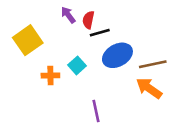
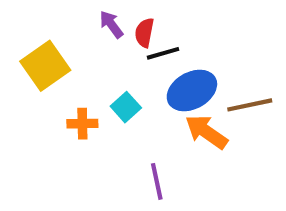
orange arrow: (149, 88) -> (206, 132), moved

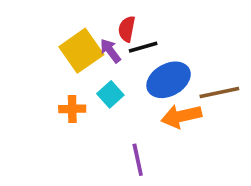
purple arrow: (111, 24) -> (110, 51), moved
yellow square: (45, 66) -> (81, 51), moved
orange arrow: (206, 132) -> (181, 116), turned -48

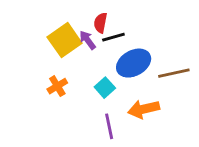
cyan square: (110, 94) -> (105, 88), moved
orange cross: (72, 109) -> (57, 86), turned -30
orange arrow: (181, 116) -> (144, 109), moved

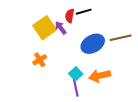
black line: (113, 37) -> (84, 12), moved
brown line: (174, 73) -> (121, 38), moved
cyan square: (105, 88) -> (76, 74), moved

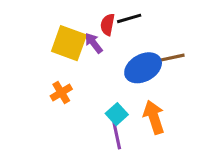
yellow square: (45, 28) -> (69, 43), turned -35
brown line: (121, 38) -> (168, 59), moved
orange arrow: (100, 76) -> (154, 117), turned 85

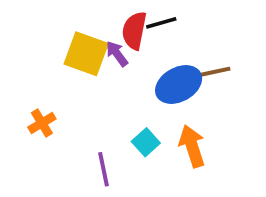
red semicircle: (108, 25) -> (134, 31), size x1.4
orange cross: (61, 92) -> (42, 123), moved
purple line: (117, 136) -> (103, 169), moved

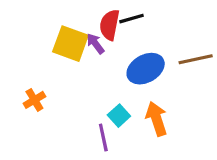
brown line: (209, 73) -> (196, 59), moved
purple line: (103, 169) -> (103, 138), moved

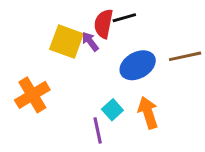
orange cross: (34, 100) -> (32, 95), size x1.6

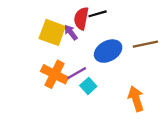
orange cross: (32, 95) -> (55, 74), moved, turned -32
orange arrow: (148, 113) -> (136, 99), moved
purple line: (98, 130) -> (77, 73), moved, turned 72

